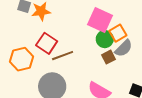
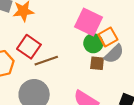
brown square: (109, 57) -> (97, 63), turned 32

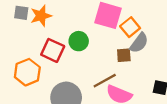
green circle: (93, 43) -> (79, 41), moved
brown line: (46, 61) -> (105, 81), moved

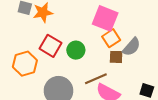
orange square: (130, 27) -> (111, 38), moved
green circle: (79, 41) -> (76, 50), moved

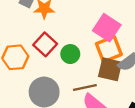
orange square: (111, 38) -> (109, 49), size x1.4
brown square: (116, 57) -> (110, 69), size x1.6

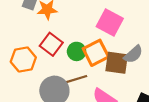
orange square: (109, 49) -> (96, 53), moved
brown line: (85, 87) -> (76, 79), moved

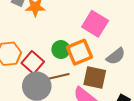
red square: (51, 44) -> (33, 62), moved
brown square: (117, 63) -> (95, 77), moved

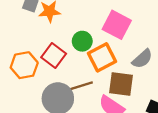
green circle: (61, 50) -> (82, 41), moved
red square: (33, 62) -> (54, 56), moved

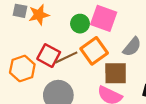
green circle: (82, 41) -> (80, 24), moved
brown line: (81, 86) -> (66, 57), moved

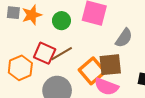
green circle: (80, 24) -> (61, 21), moved
orange square: (94, 51) -> (92, 71), moved

